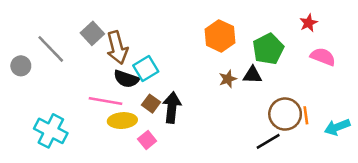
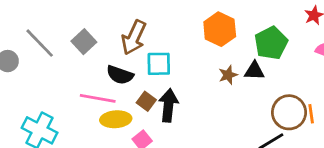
gray square: (92, 33) -> (84, 42), moved
brown arrow: (117, 48) -> (134, 37), moved, turned 40
cyan square: (146, 68) -> (159, 64), moved, turned 30

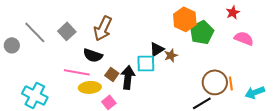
orange hexagon: (220, 29) -> (185, 19), moved
cyan square: (159, 64) -> (146, 63), moved
black triangle: (254, 71) -> (157, 49), moved, turned -35

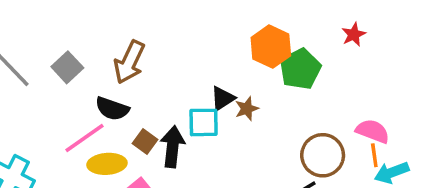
pink semicircle: (244, 38) -> (373, 131), moved
pink line: (77, 72) -> (85, 138), turned -45
orange line: (231, 83) -> (374, 155), moved

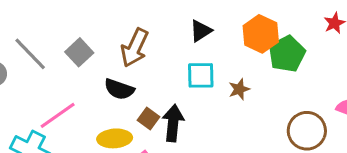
black triangle: (223, 98) -> (201, 31), moved
cyan square: (204, 122) -> (201, 75), moved
pink line: (85, 138) -> (58, 115), moved

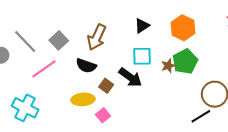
green pentagon: (287, 54) -> (185, 62), moved
pink line: (58, 115) -> (44, 69), moved
black arrow: (173, 123) -> (130, 77), moved, turned 120

